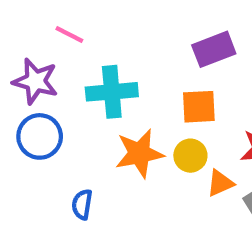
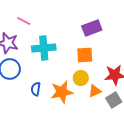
orange star: (139, 153) -> (62, 92), moved
blue semicircle: (82, 204) -> (36, 89), moved

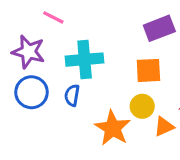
blue semicircle: (36, 89) -> (72, 95), moved
orange star: (62, 92) -> (113, 128), turned -30

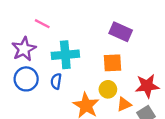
purple rectangle: (159, 28) -> (121, 32), turned 45
purple star: (28, 52) -> (24, 49), turned 30

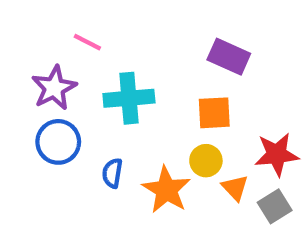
blue semicircle: (56, 81) -> (112, 173), moved
orange triangle: (124, 104) -> (235, 188), turned -49

